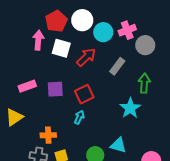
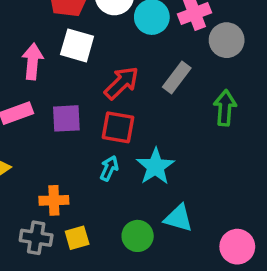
pink arrow: (38, 40) -> (33, 61), moved
red arrow: (86, 57) -> (122, 83), moved
red square: (84, 94) -> (118, 127), turned 36
cyan star: (130, 108) -> (155, 167), moved

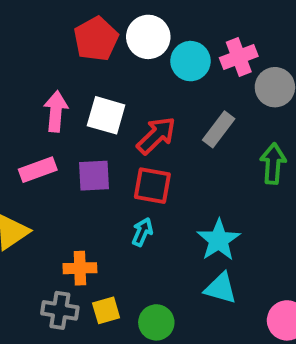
white square: (77, 45) -> (106, 115), moved
cyan star: (155, 167) -> (219, 240), moved
green circle: (138, 236) -> (156, 322), moved

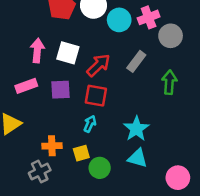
gray cross: (60, 310) -> (40, 172), turned -35
yellow square: (106, 310) -> (81, 153), moved
green circle: (156, 322) -> (100, 168), moved

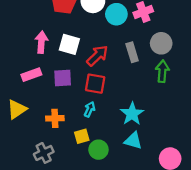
gray circle: (171, 36) -> (161, 43), moved
gray rectangle: (136, 61) -> (132, 52), turned -54
orange cross: (52, 146) -> (55, 118), moved

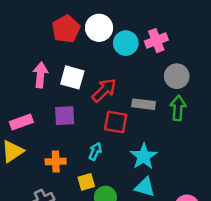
gray rectangle: (132, 52) -> (144, 104), moved, turned -66
pink rectangle: (31, 75) -> (21, 122), moved
red square: (95, 84) -> (116, 122), moved

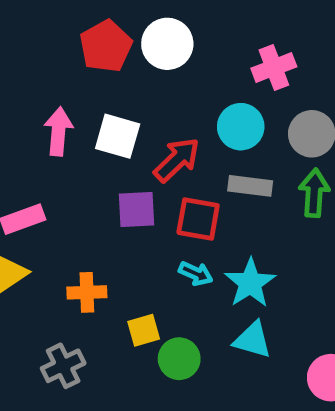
cyan circle: (126, 43) -> (241, 127), moved
purple square: (65, 116) -> (137, 210), moved
cyan arrow: (95, 151) -> (196, 273), moved, turned 90

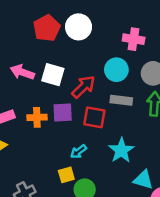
pink cross: (274, 67) -> (134, 39), turned 30
pink arrow: (58, 131) -> (22, 72), turned -75
cyan arrow: (196, 273) -> (79, 152), moved, turned 119
orange cross: (87, 292) -> (37, 117), moved
cyan triangle: (253, 340) -> (143, 180), moved

